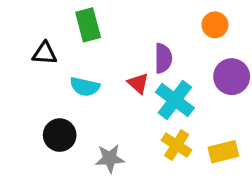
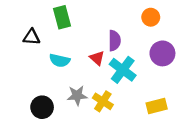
black circle: (60, 135) -> (42, 107), moved
yellow cross: (177, 145) -> (103, 101), moved
gray star: (110, 158) -> (77, 95), moved

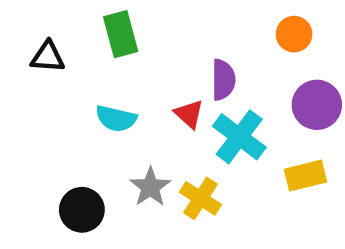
black triangle: (32, 37) -> (48, 57), moved
gray star: (77, 95) -> (150, 187), turned -30
yellow rectangle: (157, 106) -> (305, 176), moved

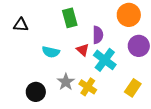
green rectangle: (121, 34) -> (70, 18), moved
orange circle: (294, 34) -> (129, 15), size x1.5
yellow rectangle: (305, 176) -> (133, 88), moved, turned -42

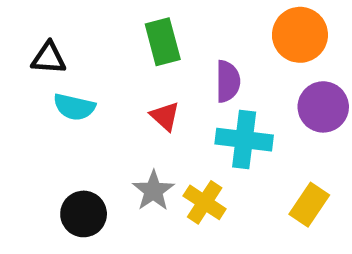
red triangle: (83, 50) -> (165, 116), moved
cyan semicircle: (51, 52) -> (74, 107), moved
cyan cross: (105, 60) -> (244, 140), turned -30

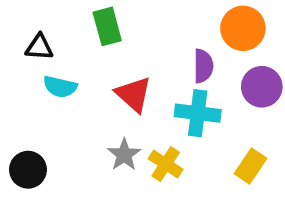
green rectangle: (163, 42) -> (107, 26), moved
purple semicircle: (228, 81) -> (203, 66), moved
red triangle: (165, 116) -> (134, 94), size x1.5
black circle: (84, 214) -> (28, 170), moved

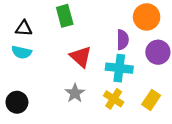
cyan semicircle: (60, 87) -> (22, 52), moved
yellow cross: (166, 164) -> (114, 99), moved

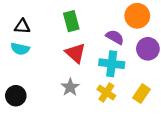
green rectangle: (65, 16) -> (71, 21), moved
purple semicircle: (123, 40) -> (115, 37), turned -60

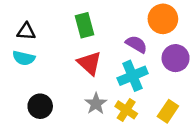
cyan cross: (112, 64) -> (133, 76), turned -30
gray star: (70, 87) -> (96, 104), moved
black circle: (16, 96) -> (40, 106), moved

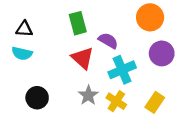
purple semicircle: (136, 44) -> (108, 41), moved

